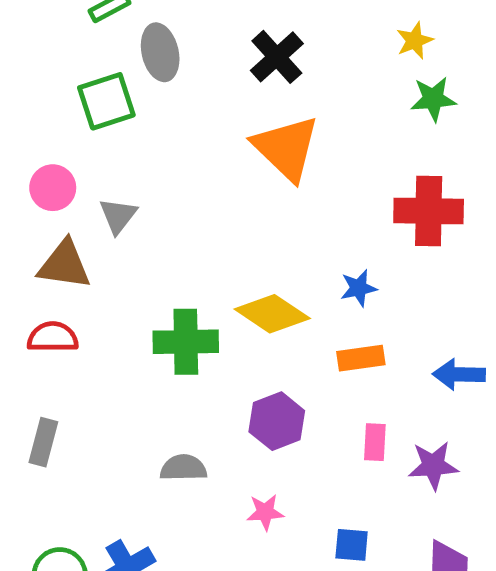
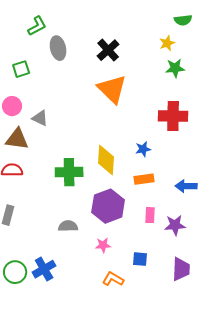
green square: (106, 101) -> (21, 69), moved, size x0.7
gray triangle: (118, 216) -> (40, 118), turned -42
yellow diamond: (272, 314) -> (106, 160), turned 60
purple hexagon: (277, 421) -> (108, 206), size x1.4

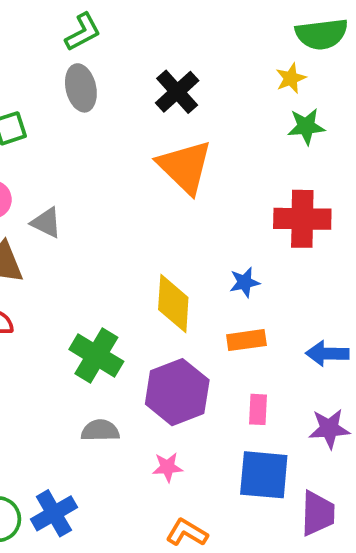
green semicircle: (183, 20) -> (322, 34), size x1.5
green L-shape: (37, 26) -> (83, 32), moved
green cross: (69, 172) -> (96, 355), moved, turned 32
purple star: (175, 225) -> (329, 429), moved
blue square: (140, 259) -> (264, 475), moved, size x1.8

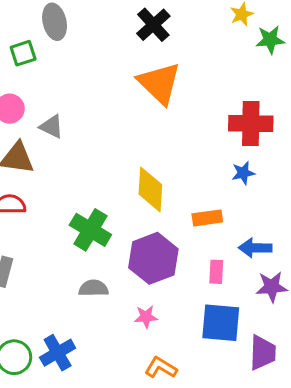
gray ellipse: (81, 88) -> (55, 22), moved
green star: (306, 126) -> (270, 40), moved
blue star: (245, 282) -> (243, 173), moved
blue arrow: (327, 354) -> (255, 248), moved

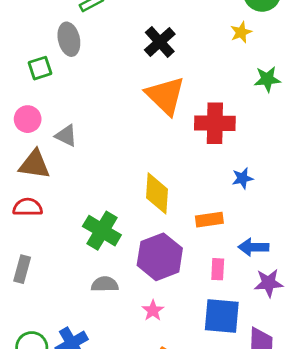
green star: (270, 40) -> (267, 79), moved
red cross: (251, 124) -> (215, 123), moved
pink star: (146, 317) -> (153, 310), turned -30

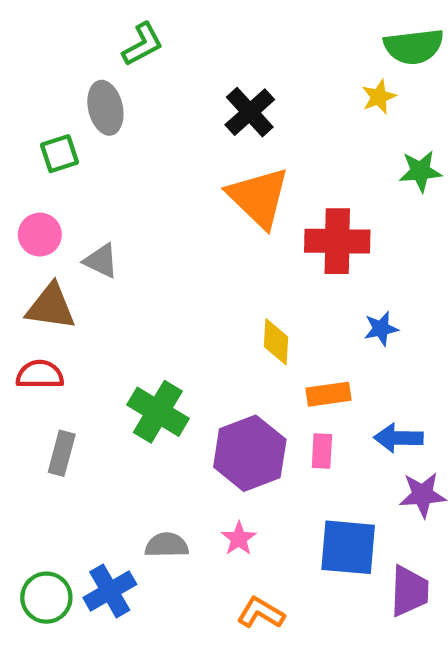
yellow diamond: (157, 193) -> (276, 342), moved, size x0.7
gray rectangle: (22, 269) -> (62, 453), moved
pink rectangle: (218, 269) -> (322, 451), moved
gray semicircle: (105, 284) -> (167, 545), moved

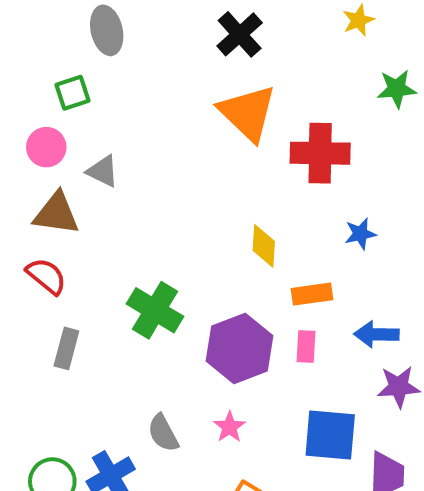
green square: (60, 154) -> (72, 93), moved
red semicircle: (40, 375) -> (46, 276), turned 39
gray semicircle: (167, 545) -> (163, 433), turned -117

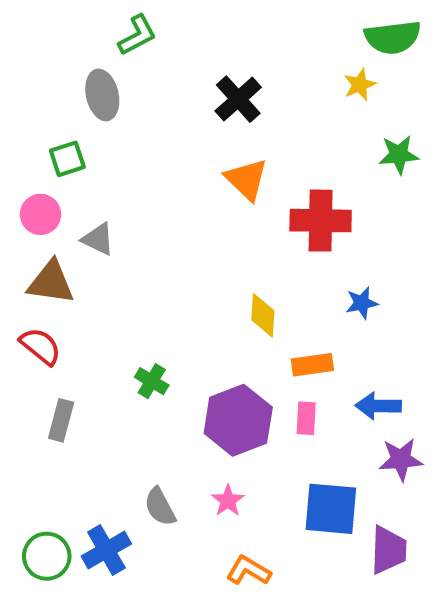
orange triangle: (248, 113) -> (246, 179), size x0.7
green cross: (155, 310) -> (152, 381), size x0.6

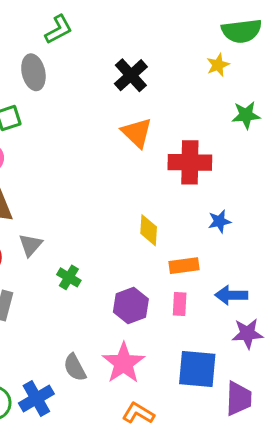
gray triangle: (98, 239) -> (31, 245), moved, turned 45
purple hexagon: (238, 420) -> (131, 305), size x0.7
pink star: (228, 501) -> (123, 363), size x1.8

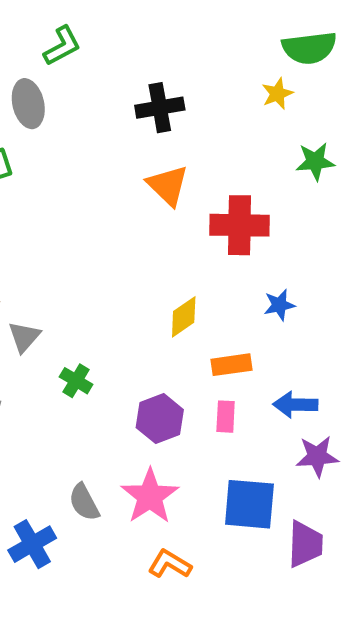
black cross: (131, 75) -> (160, 108), turned 32
yellow diamond: (149, 230) -> (184, 317), turned 52

